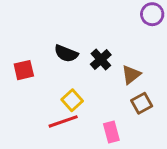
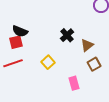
black semicircle: (66, 53) -> (20, 31), moved
red line: (63, 121) -> (13, 63), moved

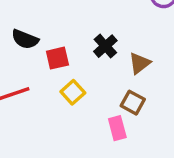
red square: (16, 42) -> (57, 58), moved
brown square: (94, 64) -> (133, 103), moved, turned -32

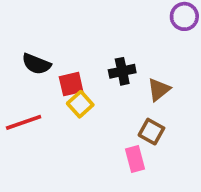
black cross: (105, 46) -> (122, 71), turned 30
yellow square: (73, 92) -> (80, 104), moved

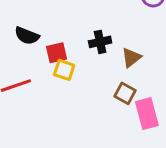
yellow square: (80, 104) -> (64, 70), turned -30
pink rectangle: (135, 159) -> (147, 114), moved, size x1.4

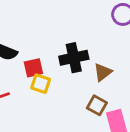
black cross: (100, 42) -> (74, 58), size x1.4

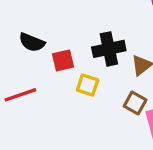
yellow square: (41, 84) -> (88, 85), moved

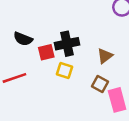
black cross: (109, 49) -> (67, 44), moved

